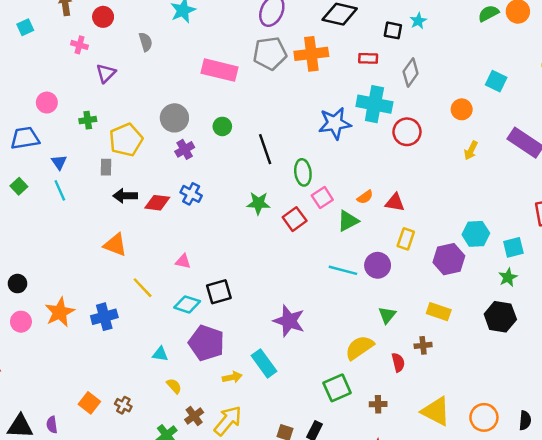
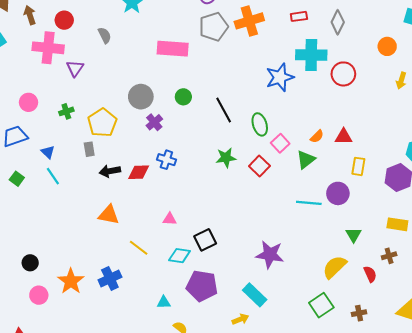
pink cross: (80, 45) -> (48, 48), size x2.0
yellow arrow: (232, 377) -> (240, 319), moved

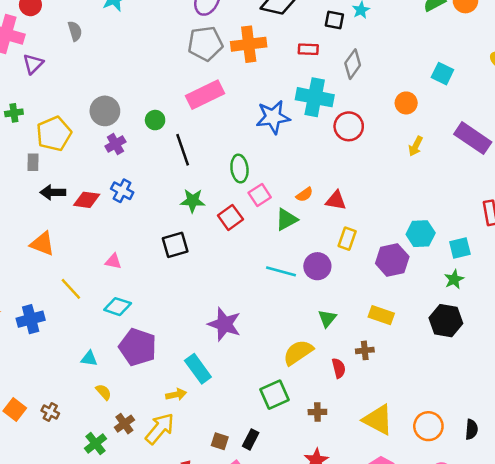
pink rectangle: (173, 49) -> (205, 95), moved, turned -40
black line: (224, 110) -> (183, 150), moved
black square: (205, 240) -> (175, 245), moved

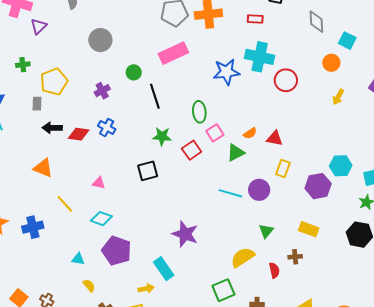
gray diamond: (353, 64) -> (316, 22), moved, turned -40
cyan square: (442, 74) -> (347, 41), moved
gray circle: (105, 111) -> (100, 40), moved

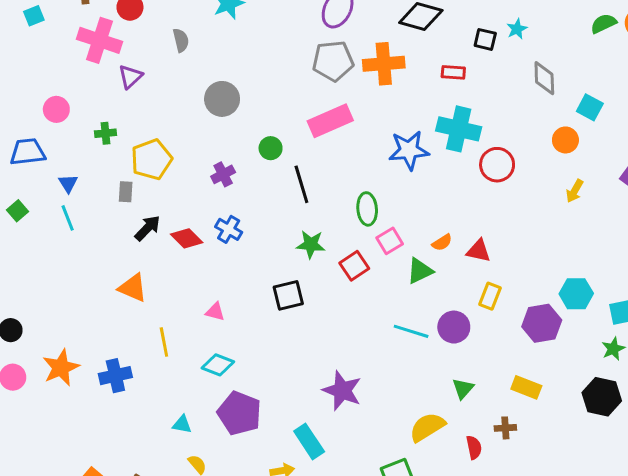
black arrow: (52, 128) -> (147, 228), turned 132
red diamond: (79, 134) -> (187, 238), turned 35
yellow line: (65, 204) -> (164, 342), turned 30

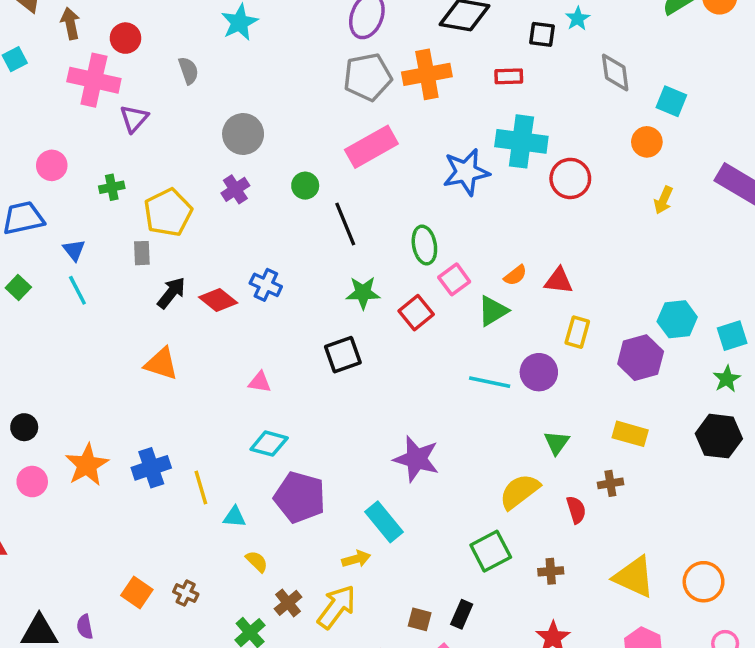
purple cross: (223, 174) -> (235, 189), moved
yellow line: (164, 342) -> (201, 487), moved

